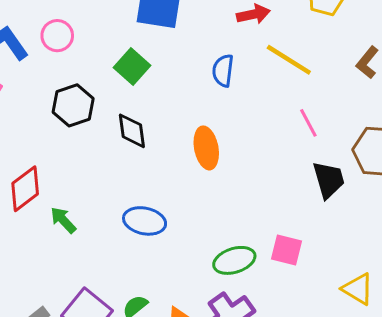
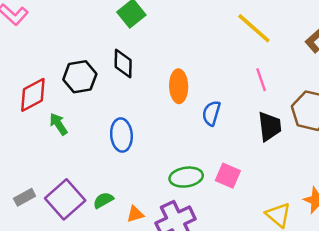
blue semicircle: (223, 71) -> (211, 113), moved
black hexagon: (73, 105) -> (80, 77), moved
blue ellipse: (145, 221) -> (121, 135), turned 64

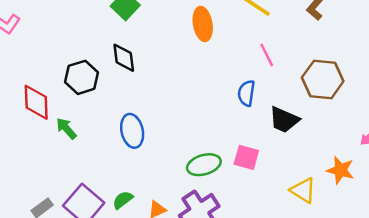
orange ellipse: (179, 86) -> (203, 24), moved
red diamond: (33, 95) -> (36, 102), turned -57
blue semicircle: (211, 113) -> (246, 93), moved
black trapezoid: (270, 126) -> (284, 120), moved, turned 128

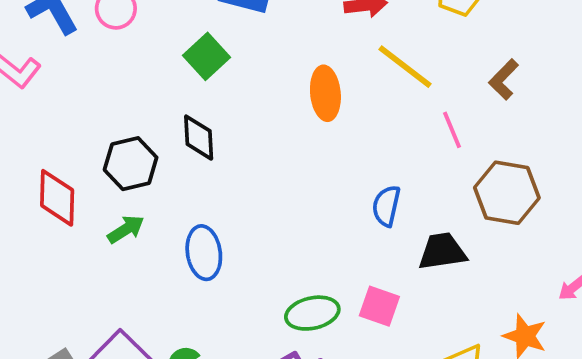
pink line: (267, 55) -> (452, 130), moved
black trapezoid: (284, 120) -> (442, 251), turned 144
green arrow: (66, 128) -> (126, 229), moved, turned 95

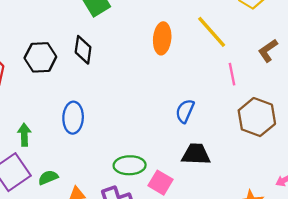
green arrow: (126, 229) -> (24, 135), moved, turned -70
black trapezoid: (442, 251) -> (196, 154), moved
pink square: (379, 306) -> (161, 183), moved

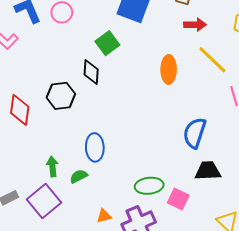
black diamond: (83, 50) -> (91, 72), moved
blue semicircle: (185, 111) -> (195, 133), size x1.4
green semicircle: (48, 177) -> (79, 176), moved

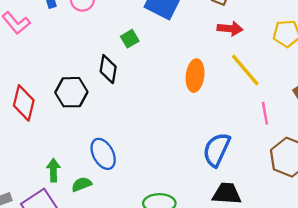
green square: (107, 43) -> (130, 39), size x0.7
blue ellipse: (95, 147) -> (103, 154), turned -32

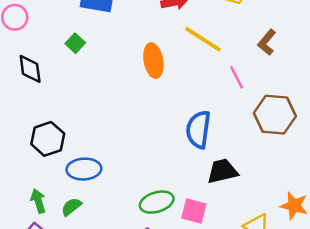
black diamond: (108, 69) -> (30, 69), moved
black hexagon: (71, 92) -> (48, 139), moved
blue ellipse: (103, 154) -> (84, 169), turned -48

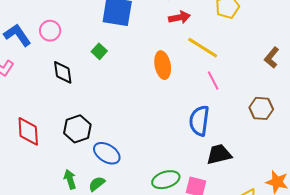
brown L-shape: (267, 42) -> (272, 58), moved
pink line: (237, 77) -> (213, 81), moved
brown hexagon: (275, 115) -> (261, 108), size x0.7
blue ellipse: (84, 169) -> (107, 153), turned 36

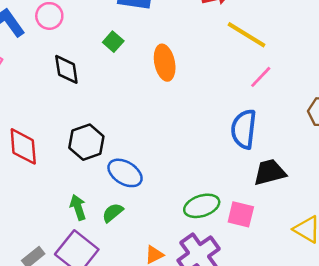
orange ellipse: (163, 65) -> (165, 63), moved
pink line: (213, 81) -> (261, 77), turned 72

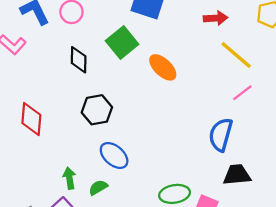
green square: (113, 42) -> (122, 42), size x1.8
orange ellipse: (165, 63) -> (163, 67), turned -44
black hexagon: (86, 142) -> (97, 110), moved

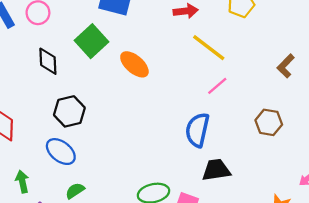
blue ellipse: (114, 155) -> (61, 152), moved
green arrow: (69, 178) -> (22, 182), moved

